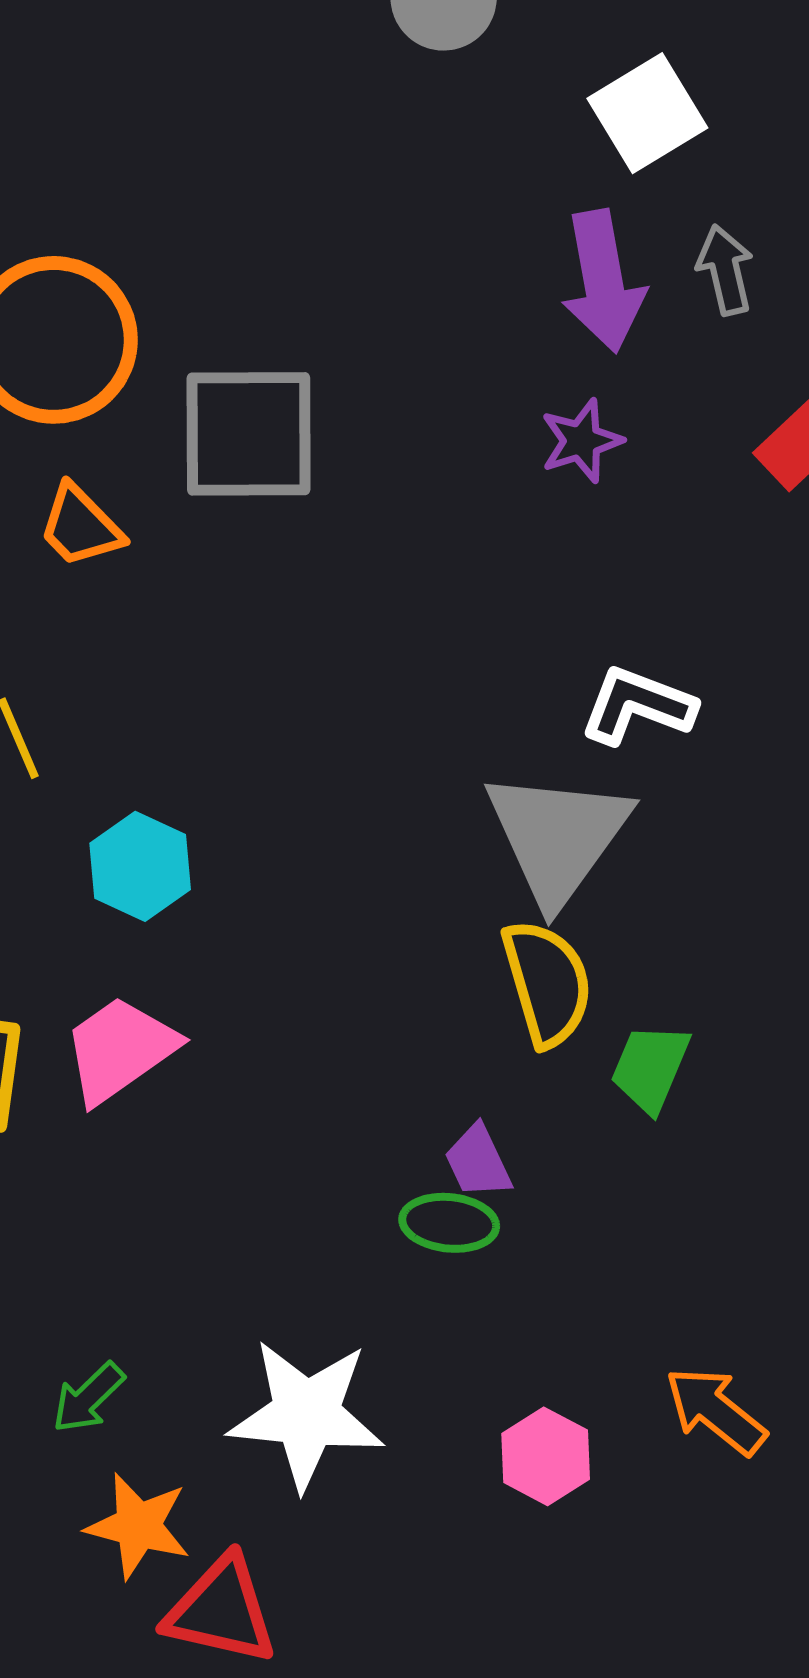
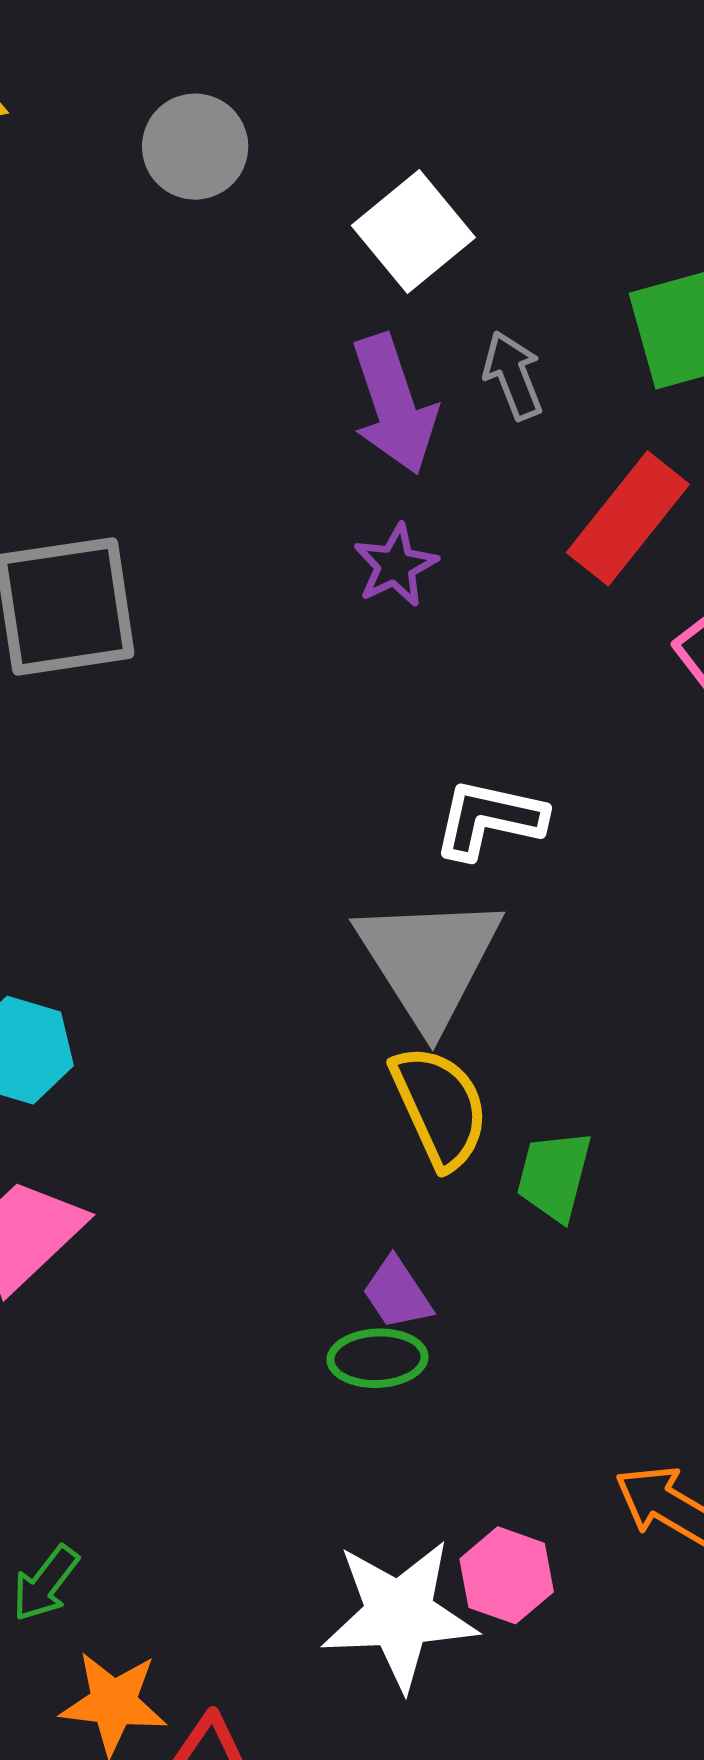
white star: (306, 1414) -> (399, 1614), moved

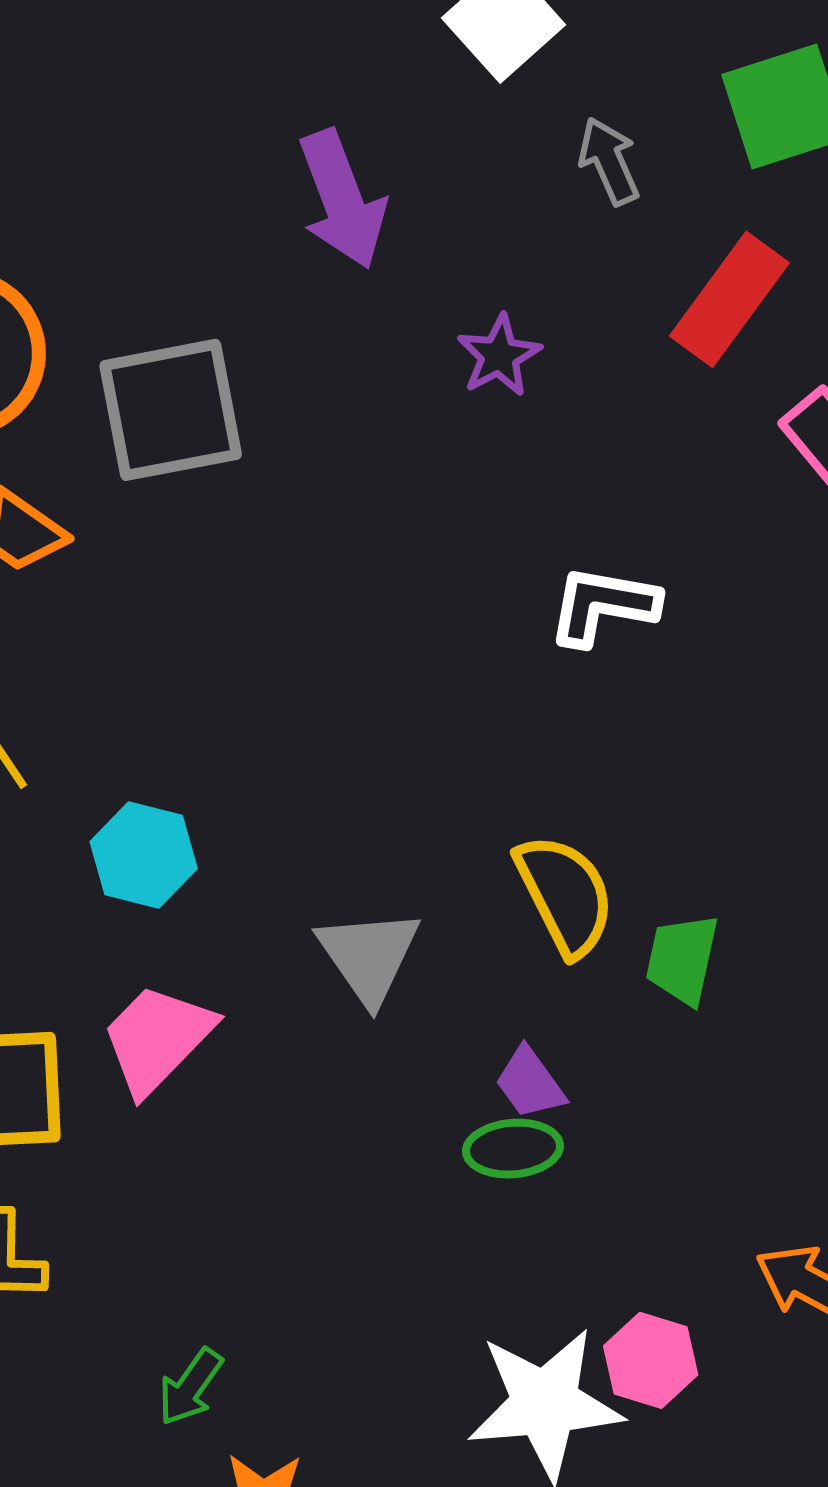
purple arrow: (394, 404) -> (342, 199), moved
gray triangle: (429, 961) -> (369, 956), moved, size x0.7

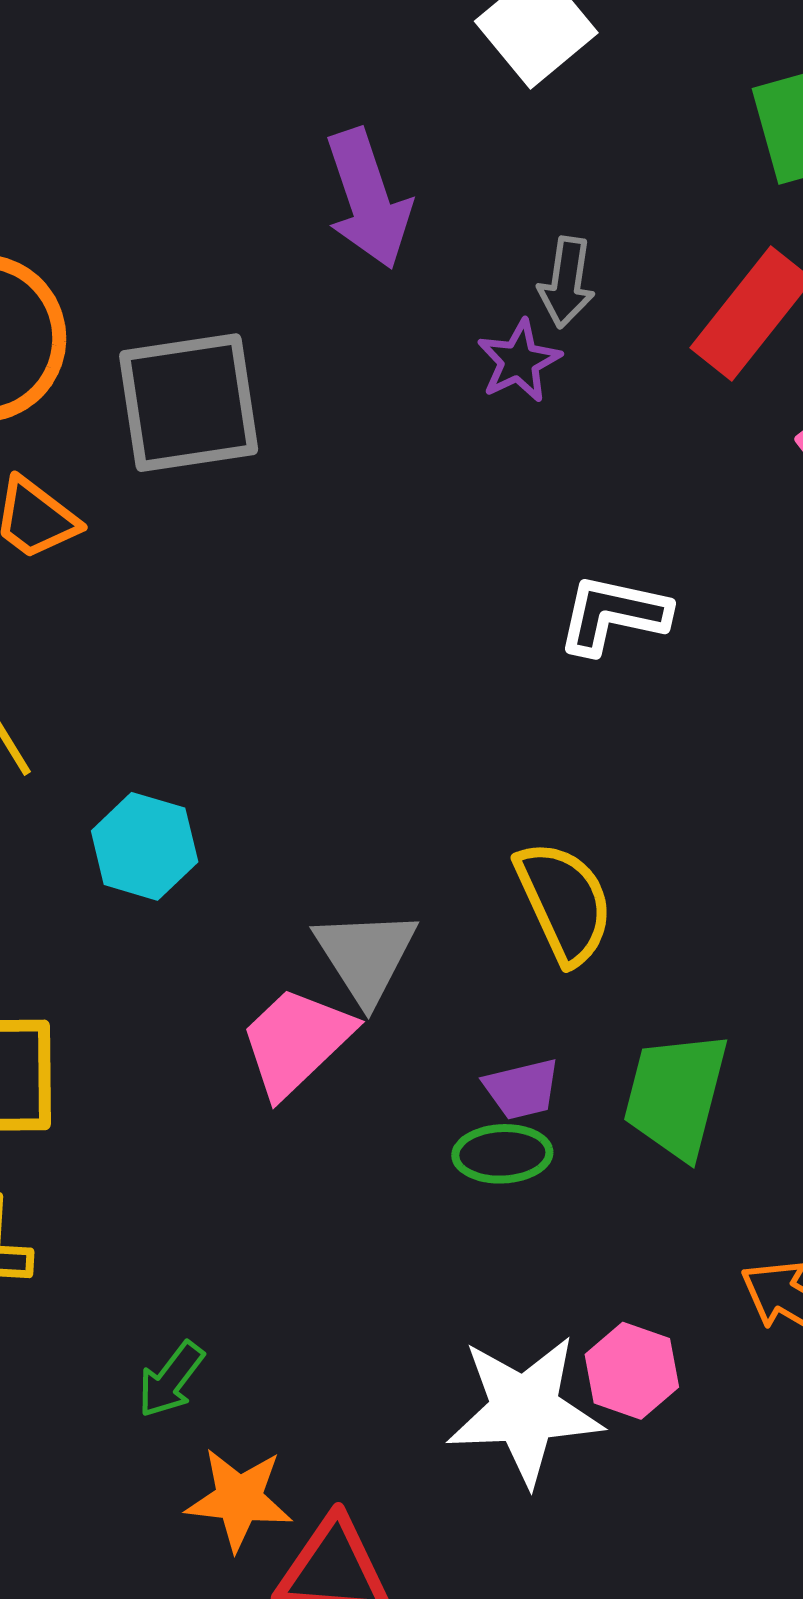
gray arrow: (609, 161) -> (566, 282), moved, turned -150
green trapezoid: (682, 959) -> (676, 1095), moved, size x1.4
pink trapezoid: (157, 1039) -> (296, 1041), moved
purple trapezoid: (530, 1083) -> (522, 1089), turned -70

